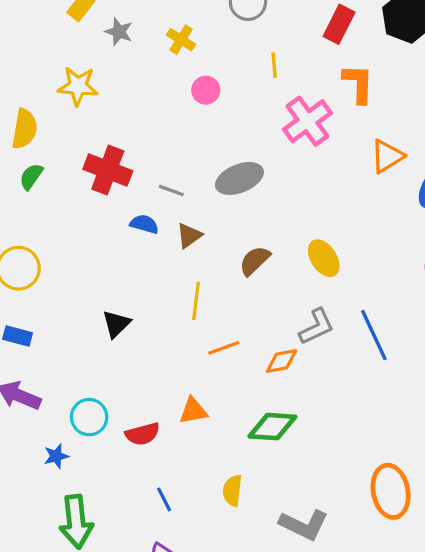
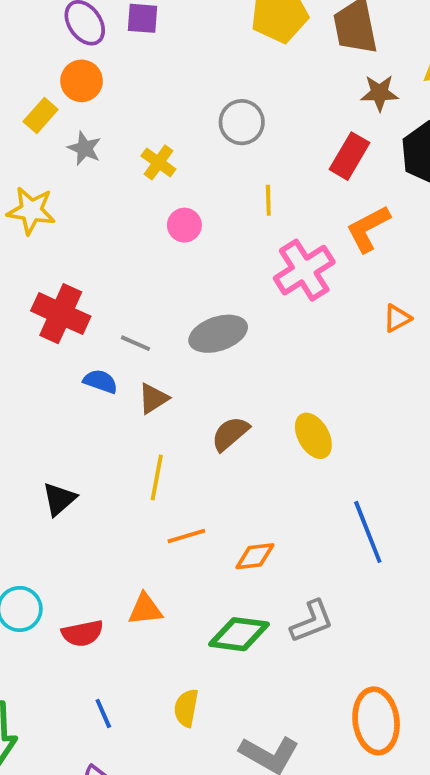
orange L-shape: (358, 84) -> (368, 229), turned -123
orange triangle: (387, 156) -> (397, 318), size x0.7
gray L-shape: (317, 327) -> (312, 621), moved

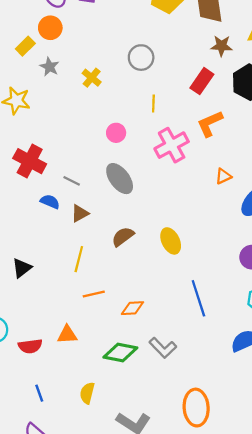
pink circle: (184, 225) -> (116, 133), moved
gray ellipse: (218, 334) -> (120, 179), turned 68
gray L-shape: (312, 621) -> (163, 348), turned 64

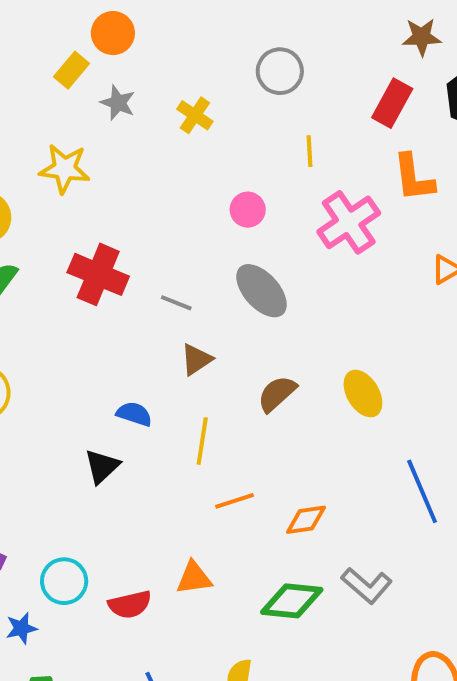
orange L-shape: (210, 124) -> (414, 178), turned -68
blue semicircle: (50, 202) -> (134, 414), moved

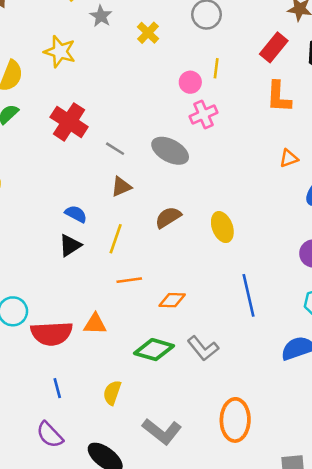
pink circle: (248, 210) -> (190, 82), moved
pink cross: (349, 222) -> (204, 114), moved, size x0.7
gray ellipse: (262, 291) -> (170, 151), turned -30
black triangle: (102, 466) -> (70, 245), moved
red semicircle: (130, 604) -> (52, 333), size x1.5

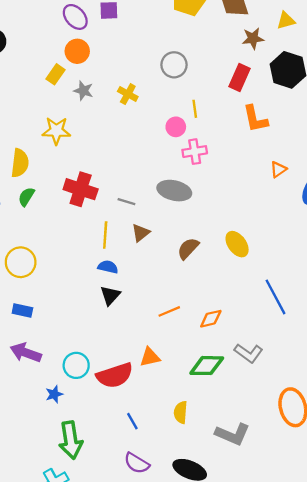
pink cross: (204, 114) -> (195, 152), turned 30
yellow line: (116, 239) -> (105, 235), moved

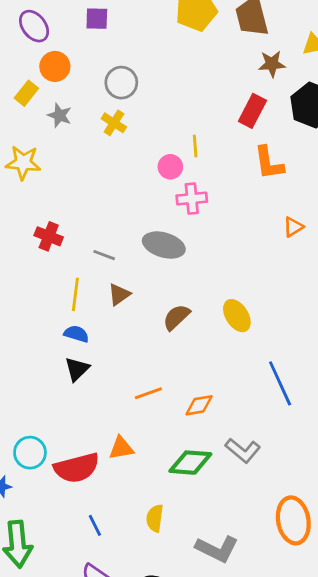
purple ellipse: (75, 17) -> (34, 26), moved
gray circle: (174, 65) -> (121, 83), moved
red cross: (81, 189) -> (49, 236), size x0.7

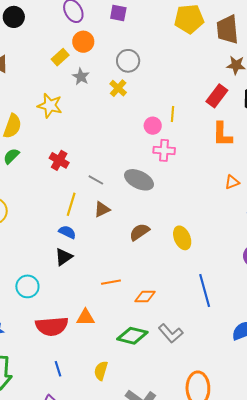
cyan circle: (30, 453) -> (27, 286), moved

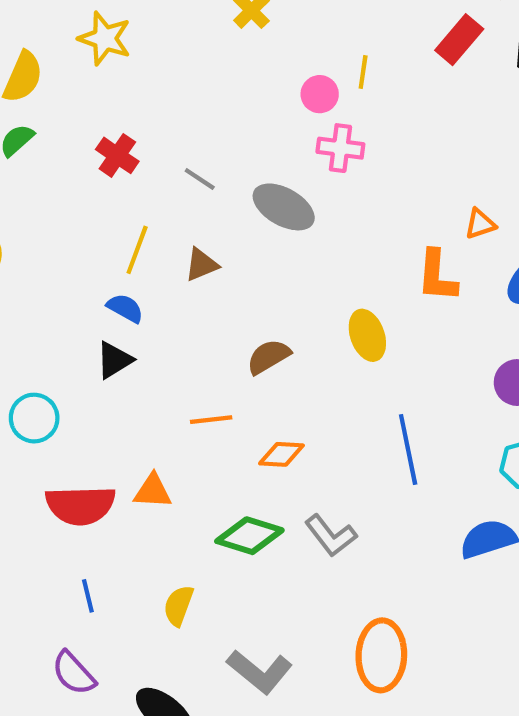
orange L-shape: (222, 134) -> (437, 276), moved
gray line: (96, 180) -> (200, 179), moved
brown semicircle: (139, 232) -> (268, 357), moved

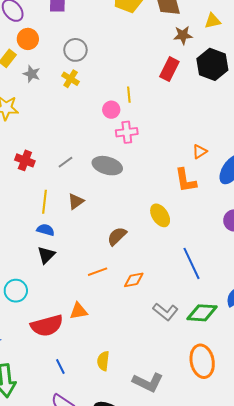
gray line: (200, 179) -> (65, 162), turned -56
green diamond: (249, 536) -> (202, 313), moved

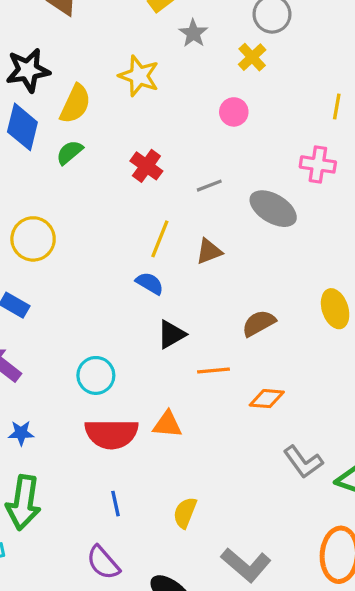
pink circle: (111, 110) -> (234, 112), moved
black triangle: (46, 255) -> (171, 334), moved
cyan circle: (16, 291) -> (96, 375), moved

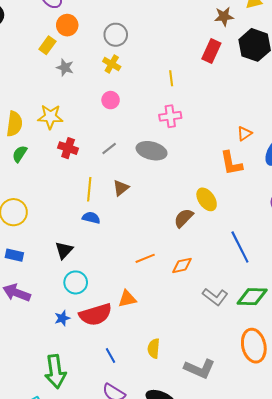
gray star: (193, 33) -> (65, 67), moved
yellow star: (139, 76) -> (50, 117), moved
brown semicircle: (259, 323) -> (184, 218), moved
black triangle: (171, 334) -> (64, 250), moved
blue star: (21, 433) -> (62, 318), moved

